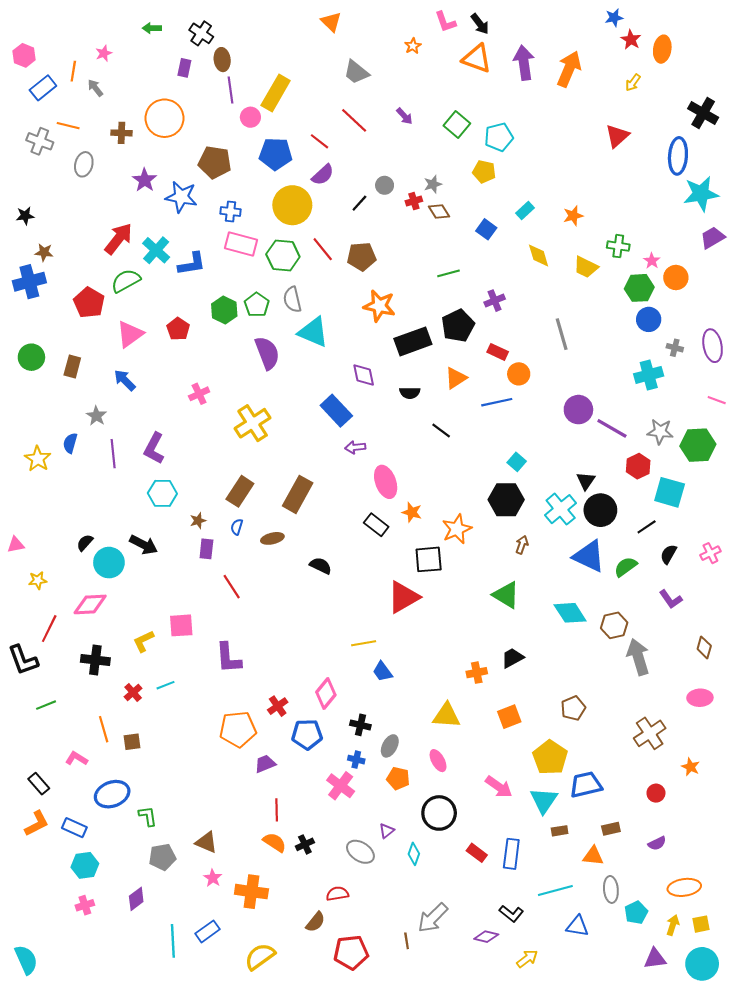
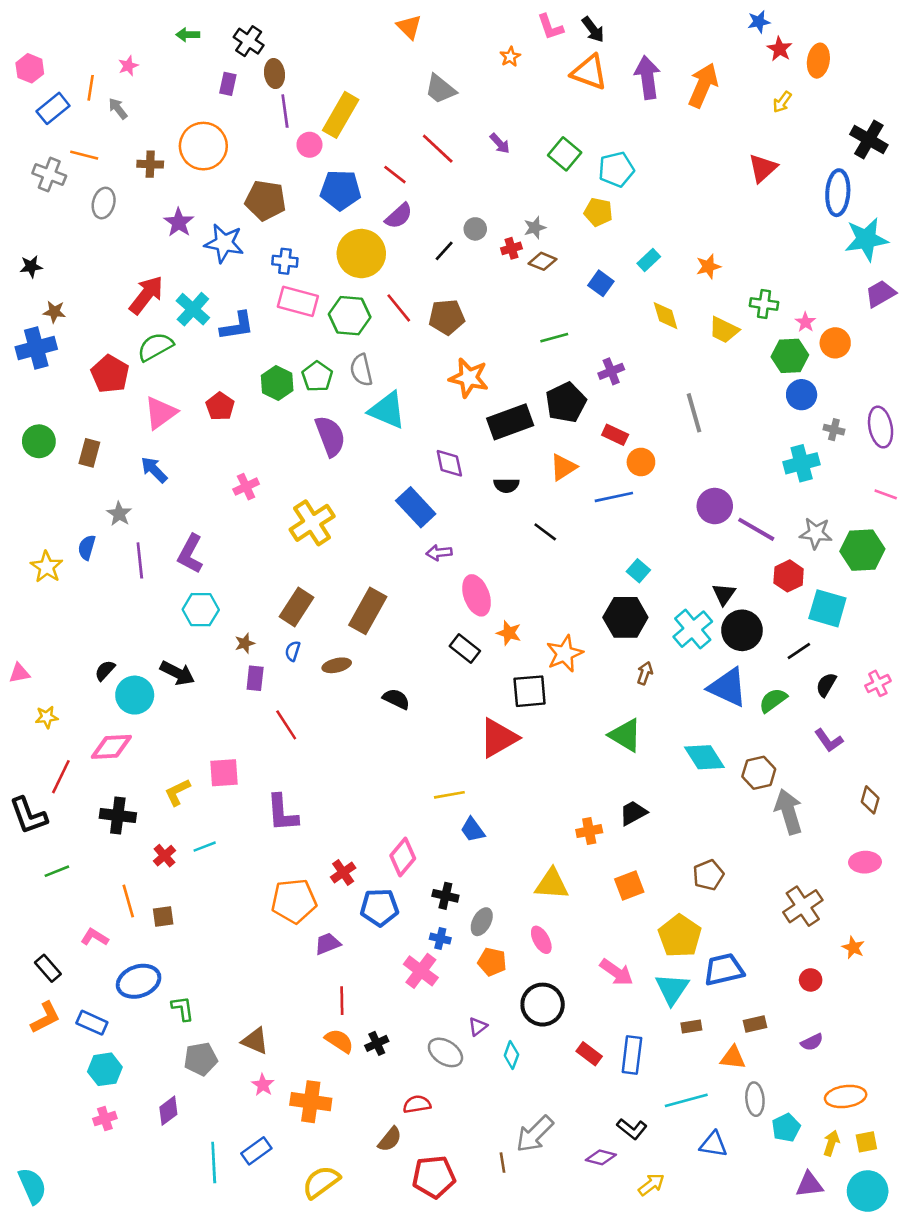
brown diamond: (439, 211) -> (543, 261), turned -35

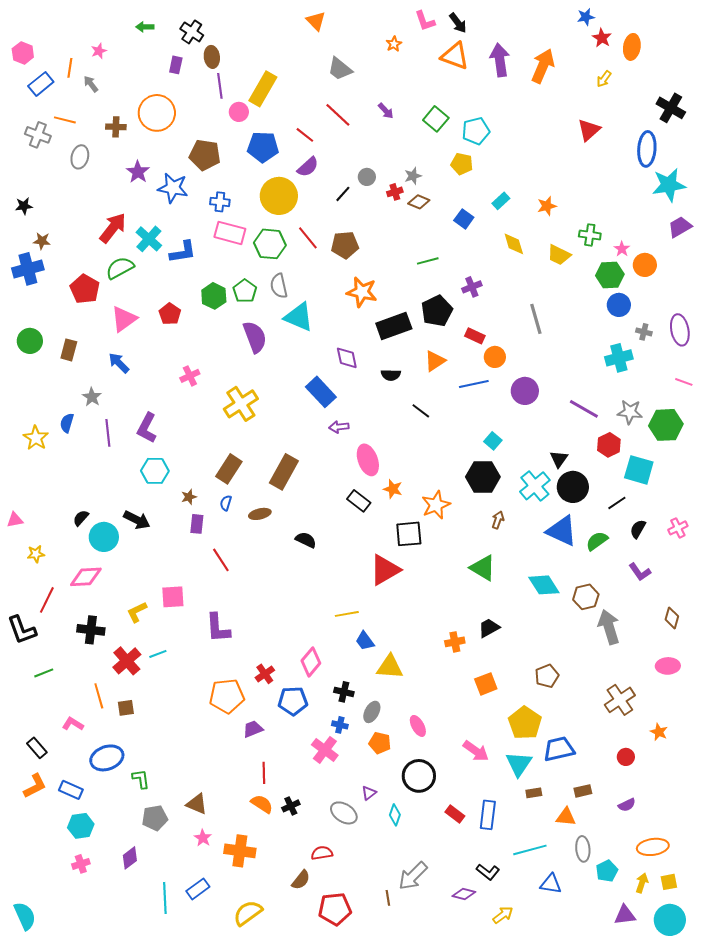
purple circle: (715, 506) -> (525, 391), moved
red cross: (164, 856) -> (127, 661), size x1.6
yellow triangle: (552, 884) -> (390, 667), moved

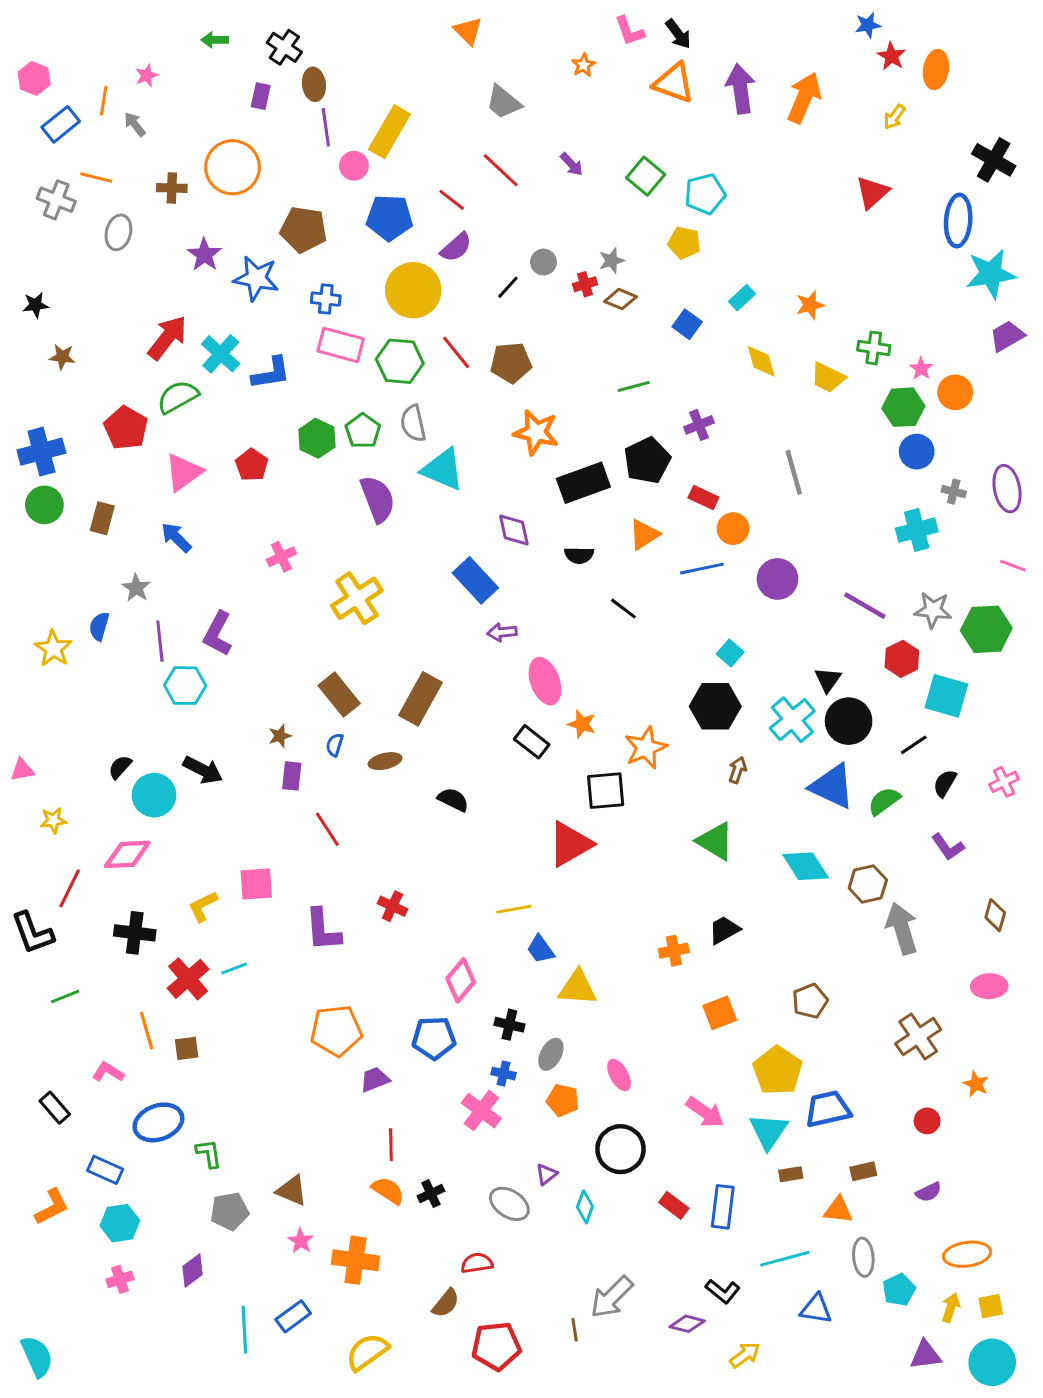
blue cross: (28, 269) -> (41, 452), moved
brown rectangle: (229, 469) -> (339, 694), turned -72
cyan hexagon: (155, 471) -> (185, 686), moved
red cross: (265, 674) -> (392, 906), moved, turned -30
orange L-shape: (35, 786) -> (52, 1207), moved

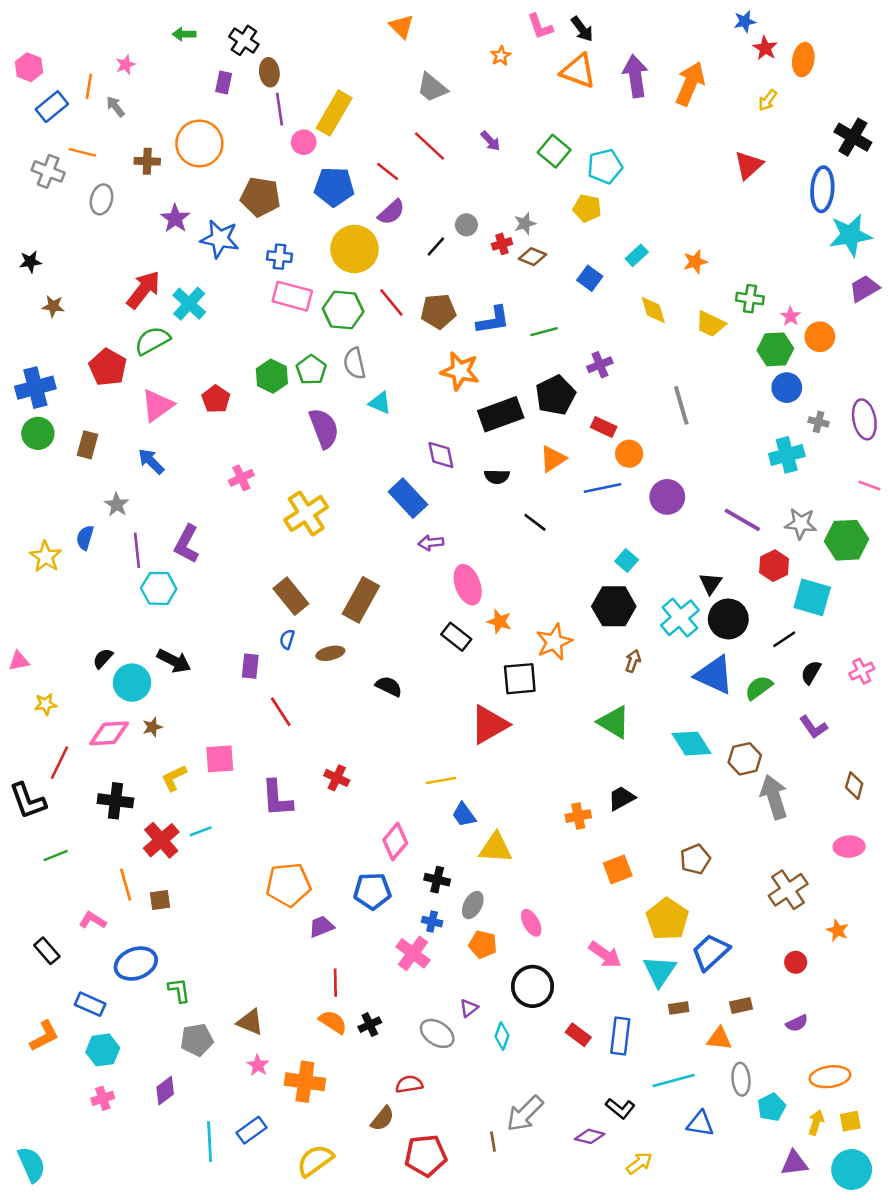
blue L-shape: (271, 373) -> (493, 320), moved
cyan triangle: (443, 469) -> (380, 403), size x0.6
brown star: (280, 736) -> (152, 727), moved
blue trapezoid: (828, 1109) -> (710, 952), turned -30

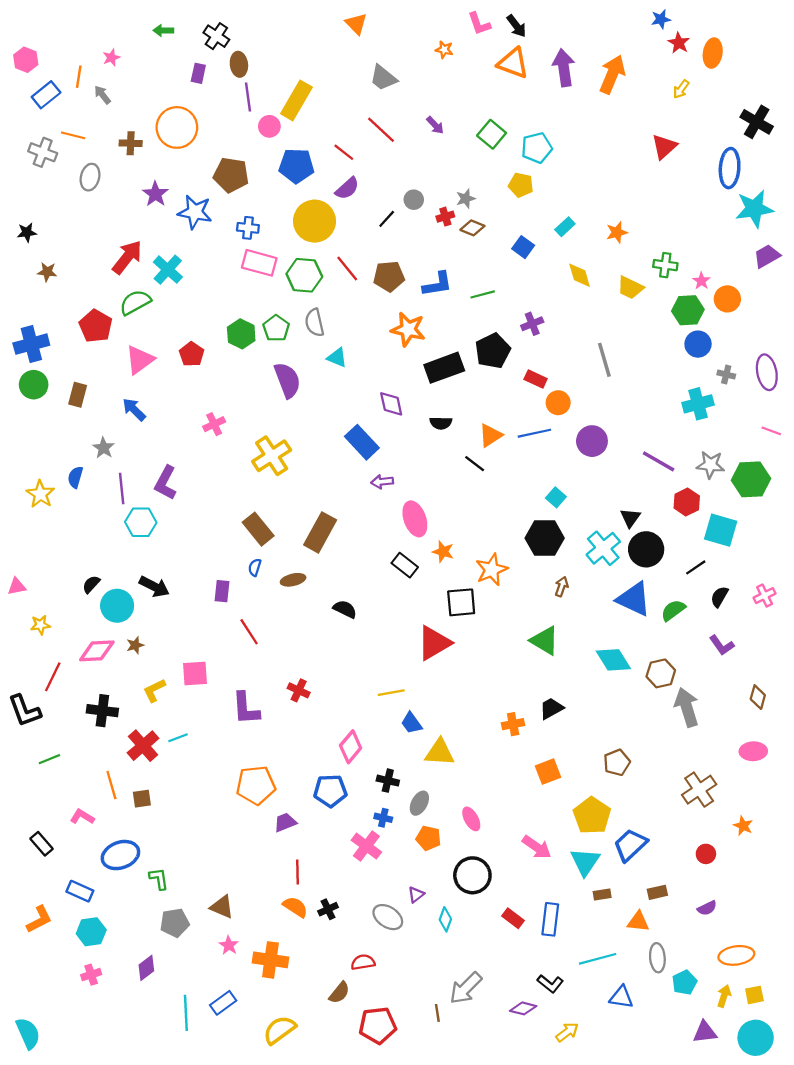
orange star: (501, 56) -> (444, 50), turned -30
orange triangle: (553, 459) -> (490, 435), moved

